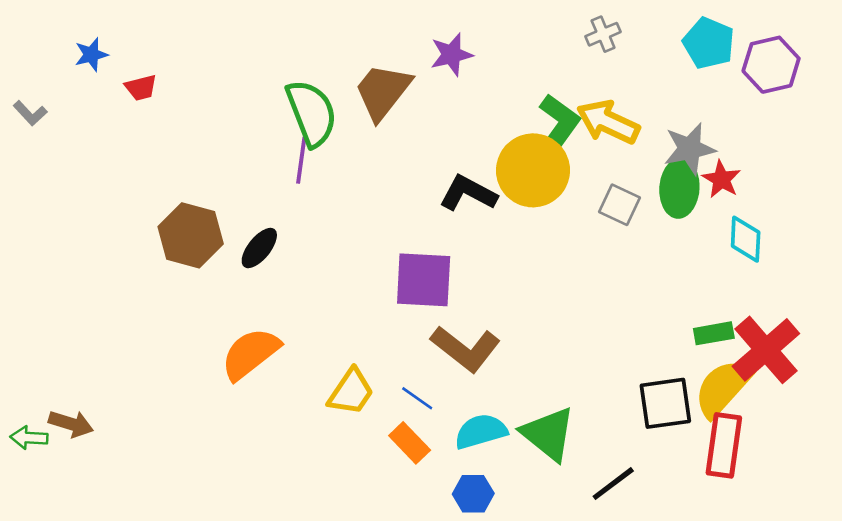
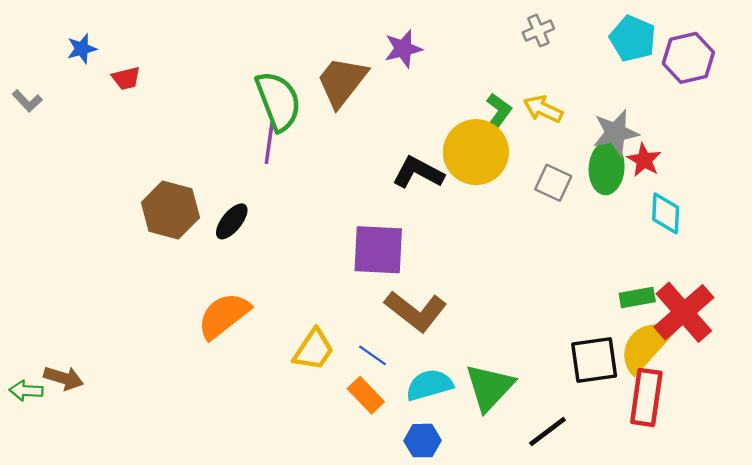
yellow arrow: (608, 122) -> (543, 109), size x0.7
green L-shape: (557, 127) -> (498, 113), size x0.7
green triangle: (548, 434) -> (490, 387), turned 34

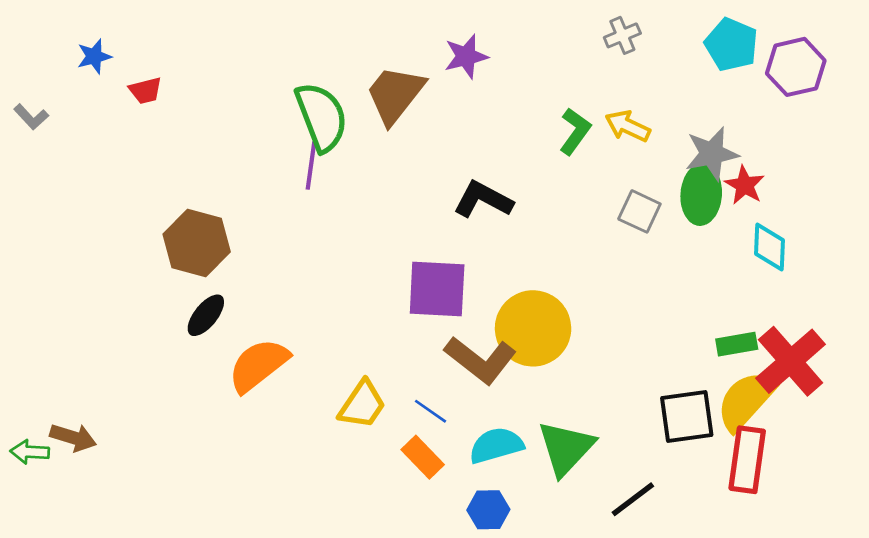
yellow circle: (476, 152) -> (533, 328), moved
black ellipse: (232, 221) -> (206, 315), moved

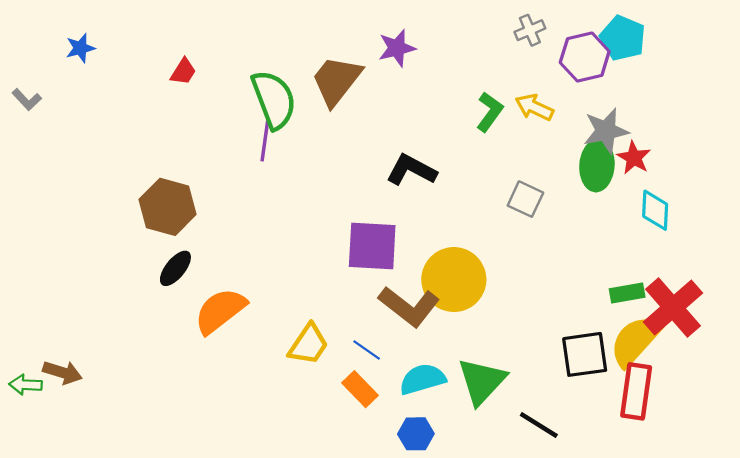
purple hexagon: (796, 67) -> (585, 57), moved
red trapezoid: (145, 91) -> (183, 72), moved, turned -44
gray square: (639, 211) -> (525, 199), moved
black line: (633, 499) -> (539, 425), turned 69

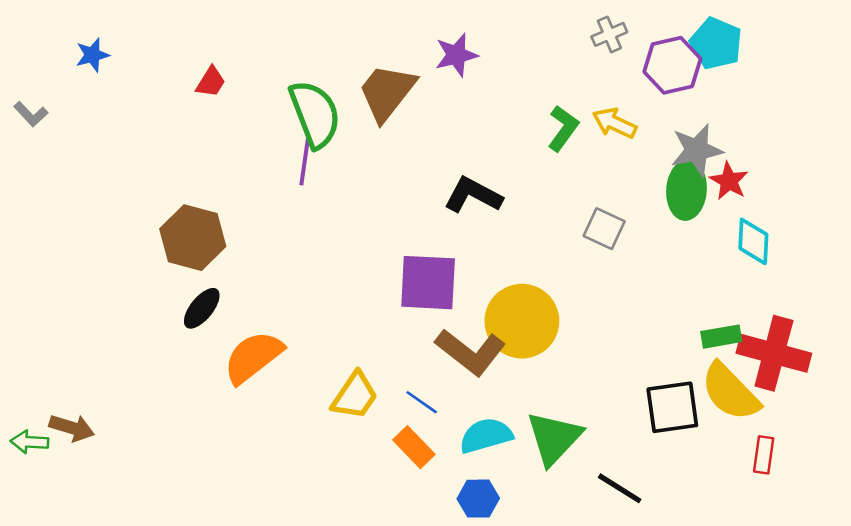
red cross: (673, 308) -> (774, 353), turned -34
yellow semicircle: (635, 341) -> (730, 392), turned -86
red rectangle: (636, 391) -> (764, 455), moved, size x0.6

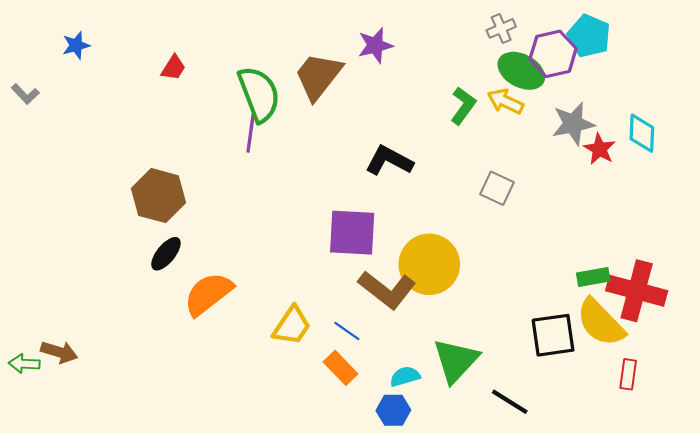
green ellipse: (686, 190) -> (521, 71), moved, turned -66
cyan diamond: (753, 241) -> (642, 133), moved
cyan semicircle: (486, 436) -> (405, 376), moved, size x0.7

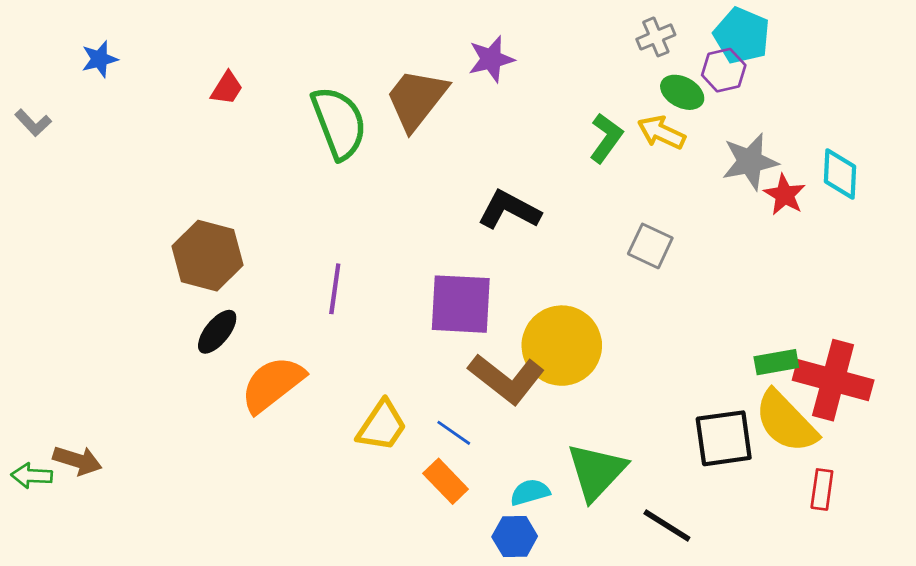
cyan pentagon: (589, 36) -> (742, 36), moved
purple hexagon: (553, 54) -> (724, 70), size x0.7
green ellipse: (521, 71) -> (682, 92), size x0.7
purple line: (251, 133) -> (335, 289), moved

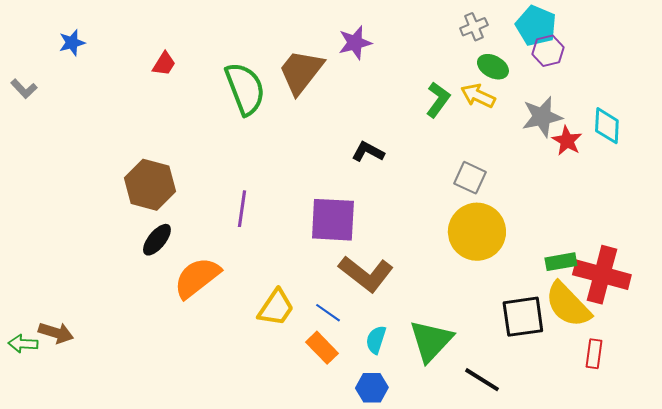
purple hexagon: (724, 70) -> (548, 51), moved
black L-shape: (509, 210) -> (368, 152), size x0.7
yellow circle: (562, 346) -> (477, 232), moved
cyan semicircle: (530, 492) -> (376, 340), moved, turned -56

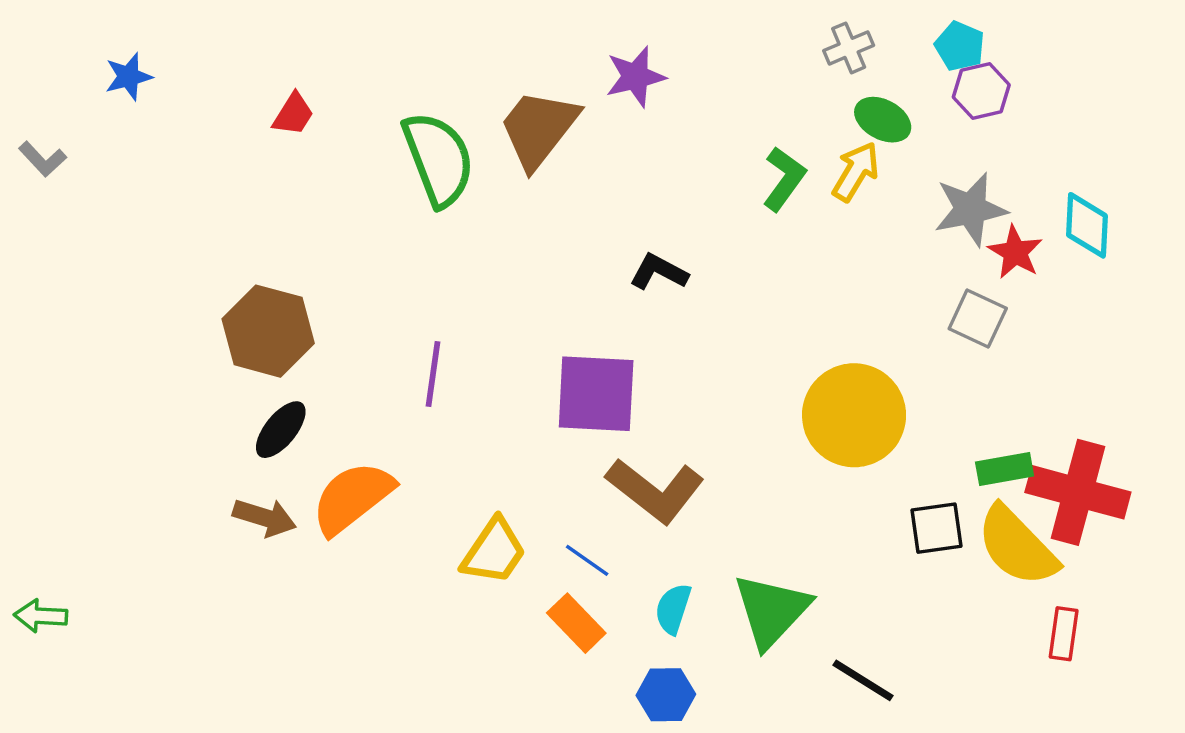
cyan pentagon: (536, 26) -> (960, 46), size x0.7
yellow arrow: (478, 96) -> (856, 172), turned 96
gray square: (470, 178) -> (978, 319), moved
black square: (523, 317) -> (936, 528), moved, size x0.7
brown arrow: (56, 333) -> (265, 517), moved

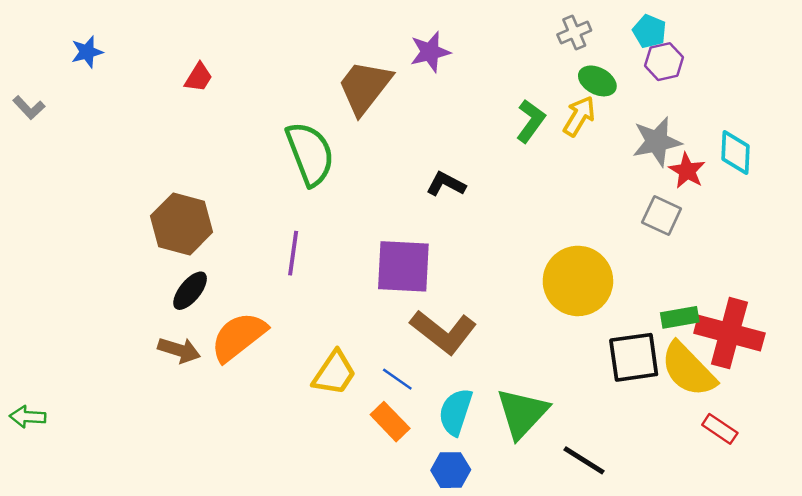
green semicircle: (438, 159) -> (310, 154), moved
black square: (936, 528) -> (634, 357), size x1.4
cyan semicircle: (673, 609) -> (456, 412), size x1.4
red rectangle: (1064, 634) -> (720, 429), turned -64

